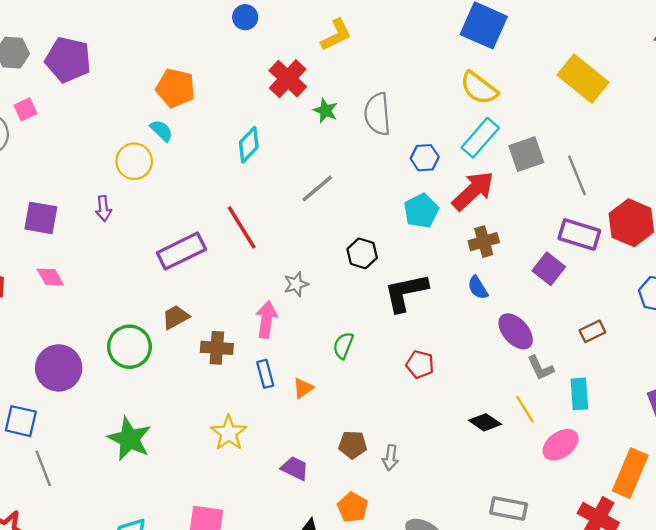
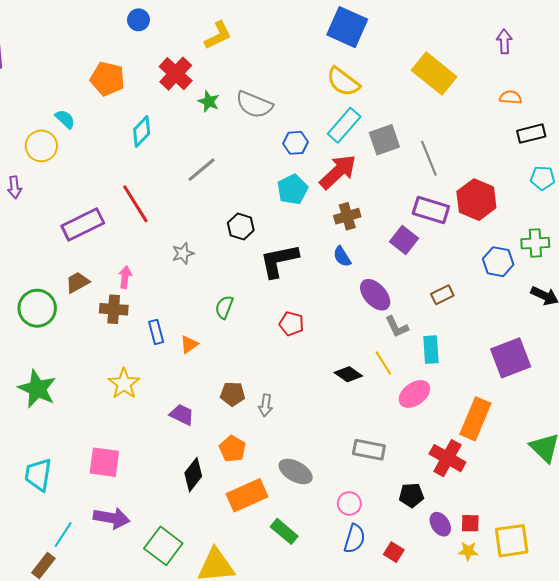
orange pentagon: (176, 88) -> (107, 79), moved
gray semicircle: (377, 114) -> (254, 105), turned -63
pink arrow: (266, 320) -> (125, 277), moved, size x0.7

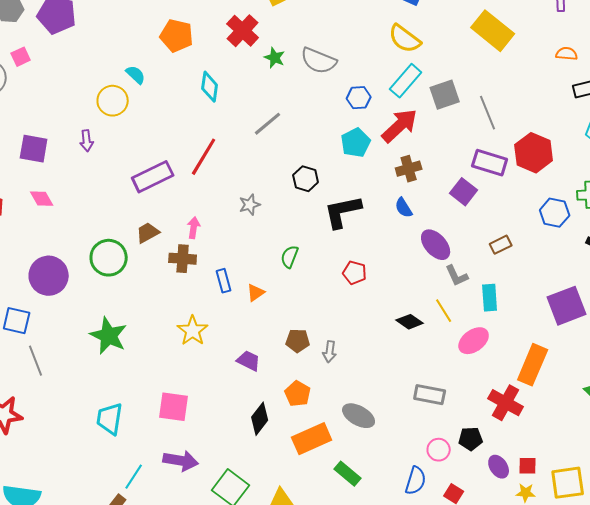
cyan diamond: (142, 131) -> (210, 87), turned -36
red line: (135, 204) -> (204, 157), turned 63
pink circle: (349, 504) -> (439, 450), moved

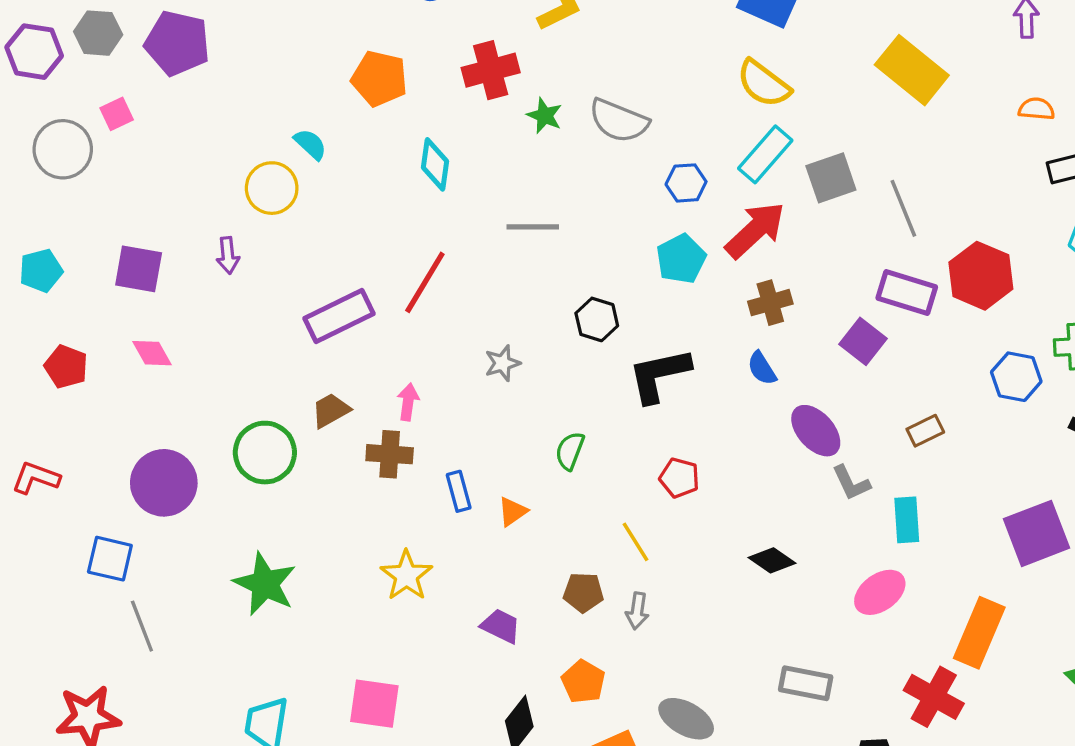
red cross: (243, 31) -> (491, 70), turned 32
gray line: (268, 124) -> (533, 227), turned 40
yellow line: (444, 311) -> (636, 542), moved

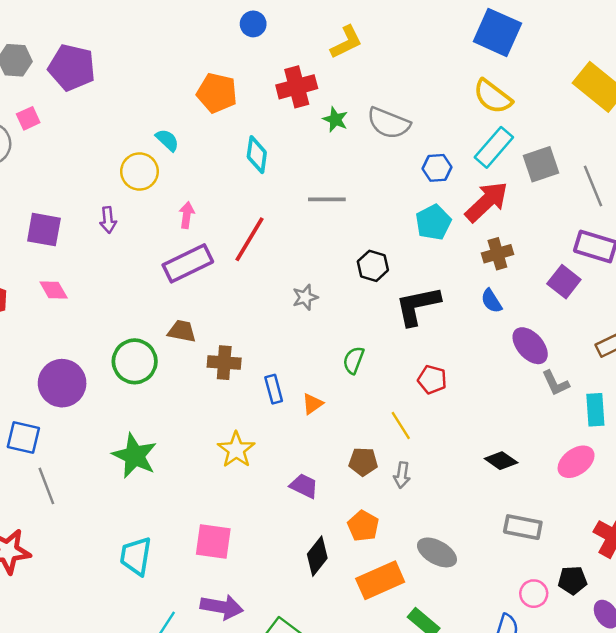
pink arrow: (408, 402) -> (187, 215), moved
brown trapezoid: (331, 410) -> (182, 331), turned 40
black diamond: (772, 560) -> (501, 461), moved

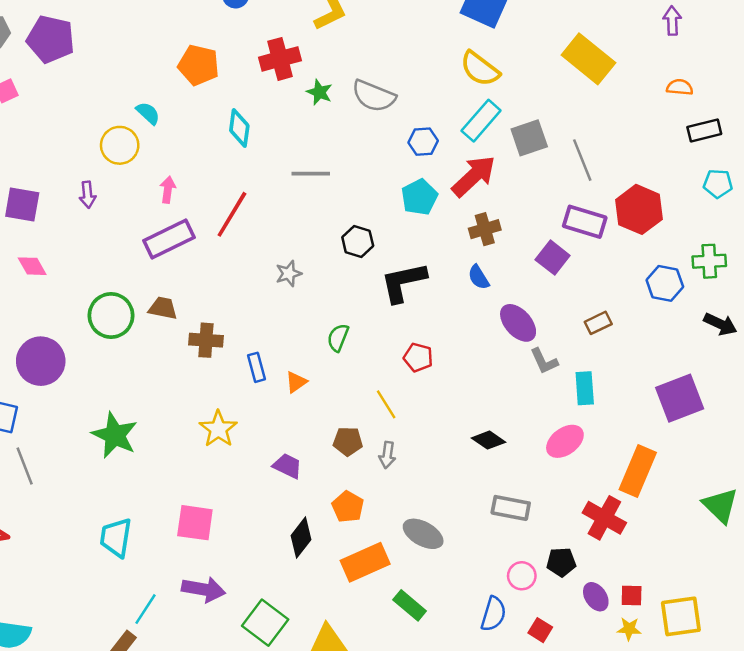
green circle: (135, 361) -> (111, 315), moved

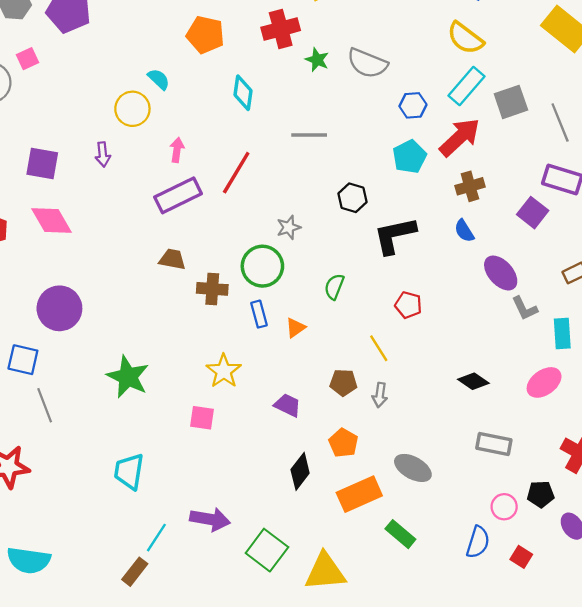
pink diamond: (32, 266) -> (51, 221), size x1.5
green circle: (111, 315) -> (262, 266), moved
pink square: (195, 523) -> (202, 418), moved, size x0.7

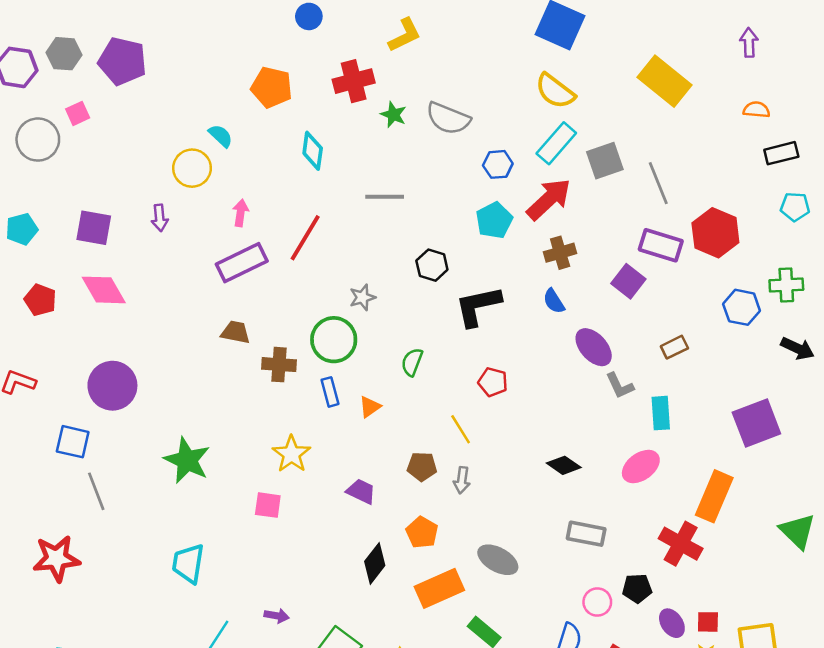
purple arrow: (210, 519) -> (277, 616), size x0.6

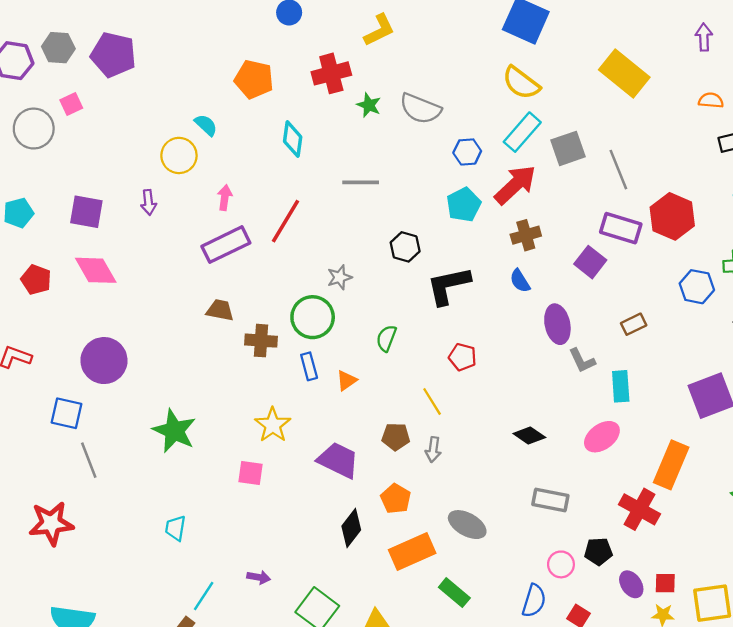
purple ellipse: (594, 347) -> (557, 324), turned 30
purple trapezoid: (361, 491) -> (338, 460), size x1.5
cyan trapezoid: (188, 563) -> (175, 528), size x0.7

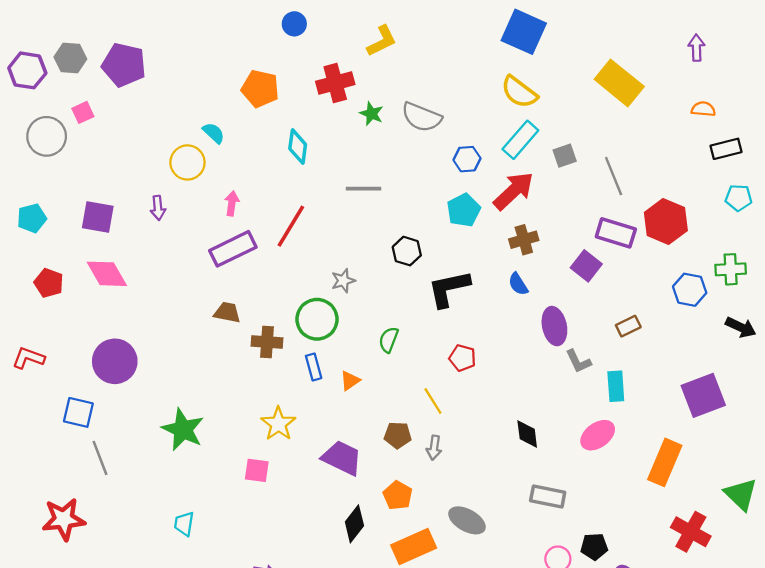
gray square: (568, 148) -> (565, 156), size x0.7
black diamond: (529, 436) -> (527, 434), turned 48
red cross: (639, 509) -> (691, 532), moved

